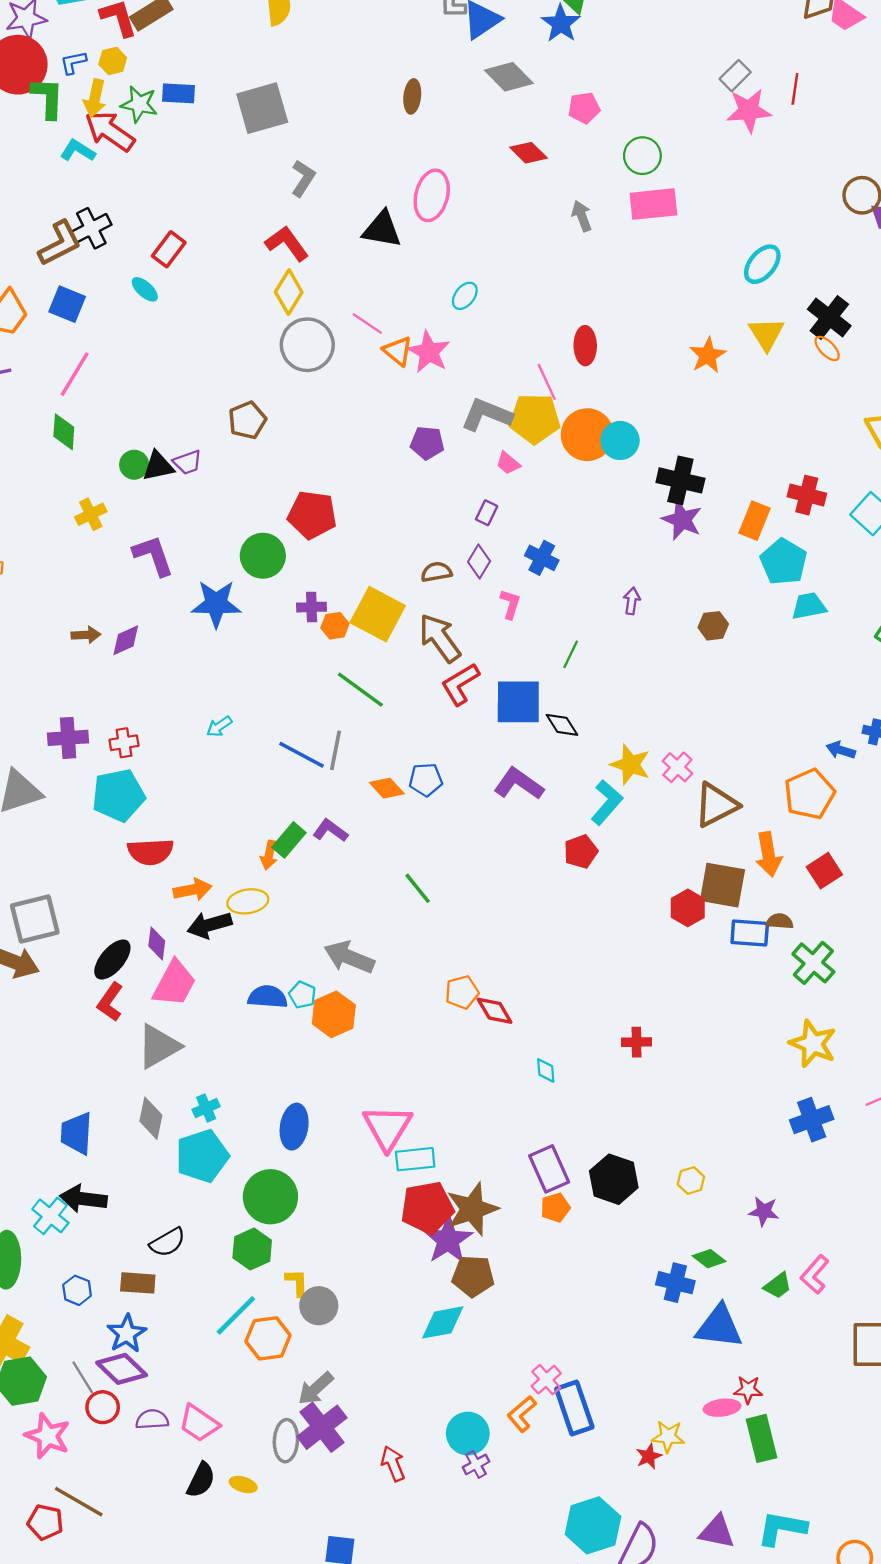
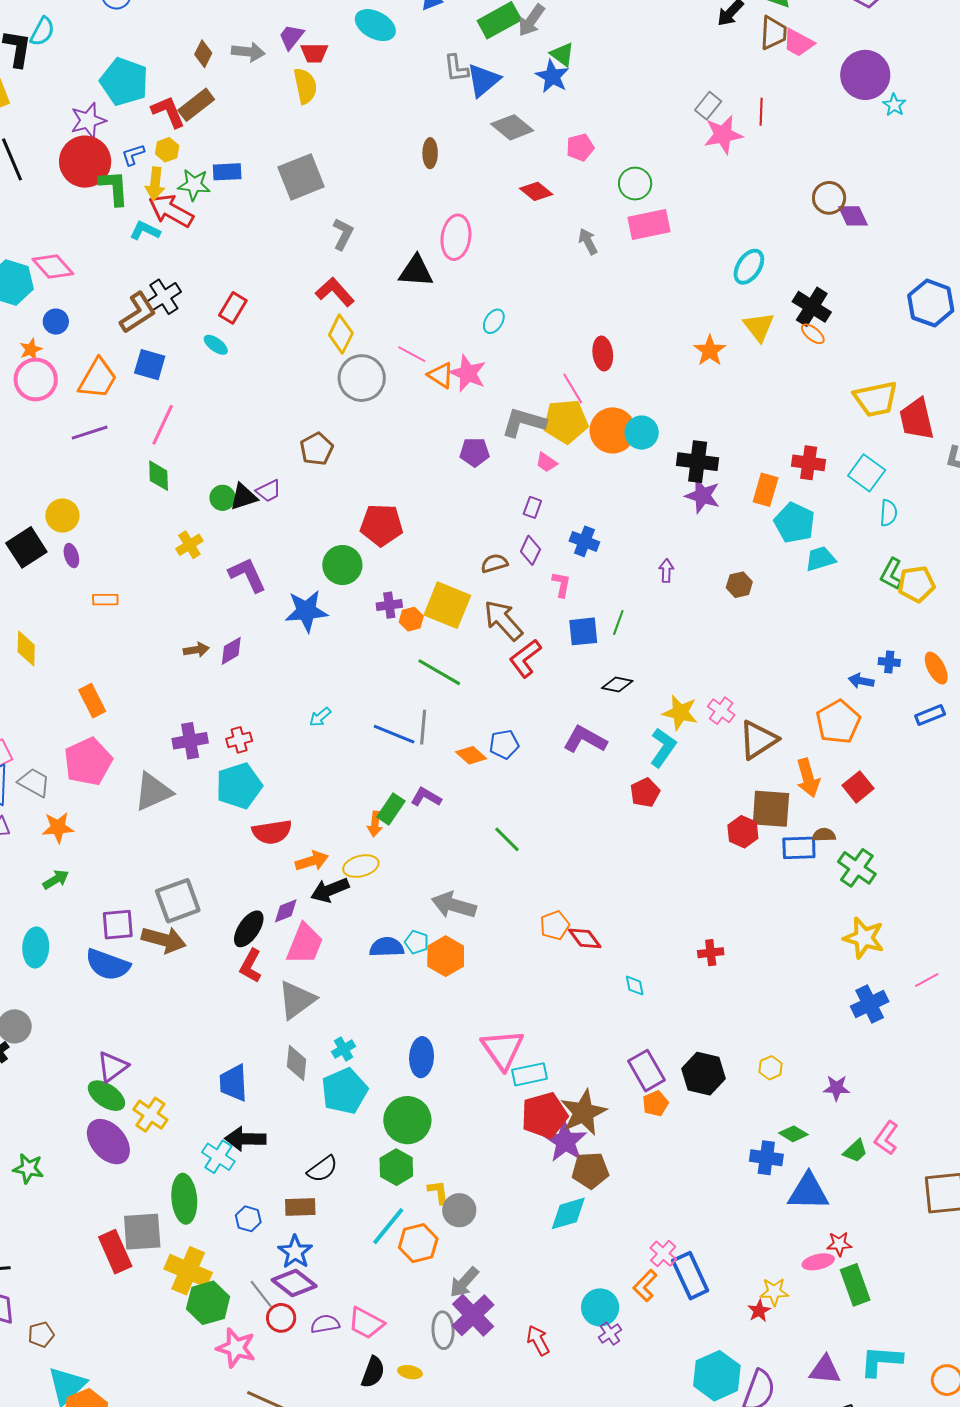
blue square: (518, 702) -> (583, 631), moved, size x0.7
black diamond: (562, 725) -> (617, 684), turned -40
purple diamond: (157, 944) -> (286, 911), turned 68

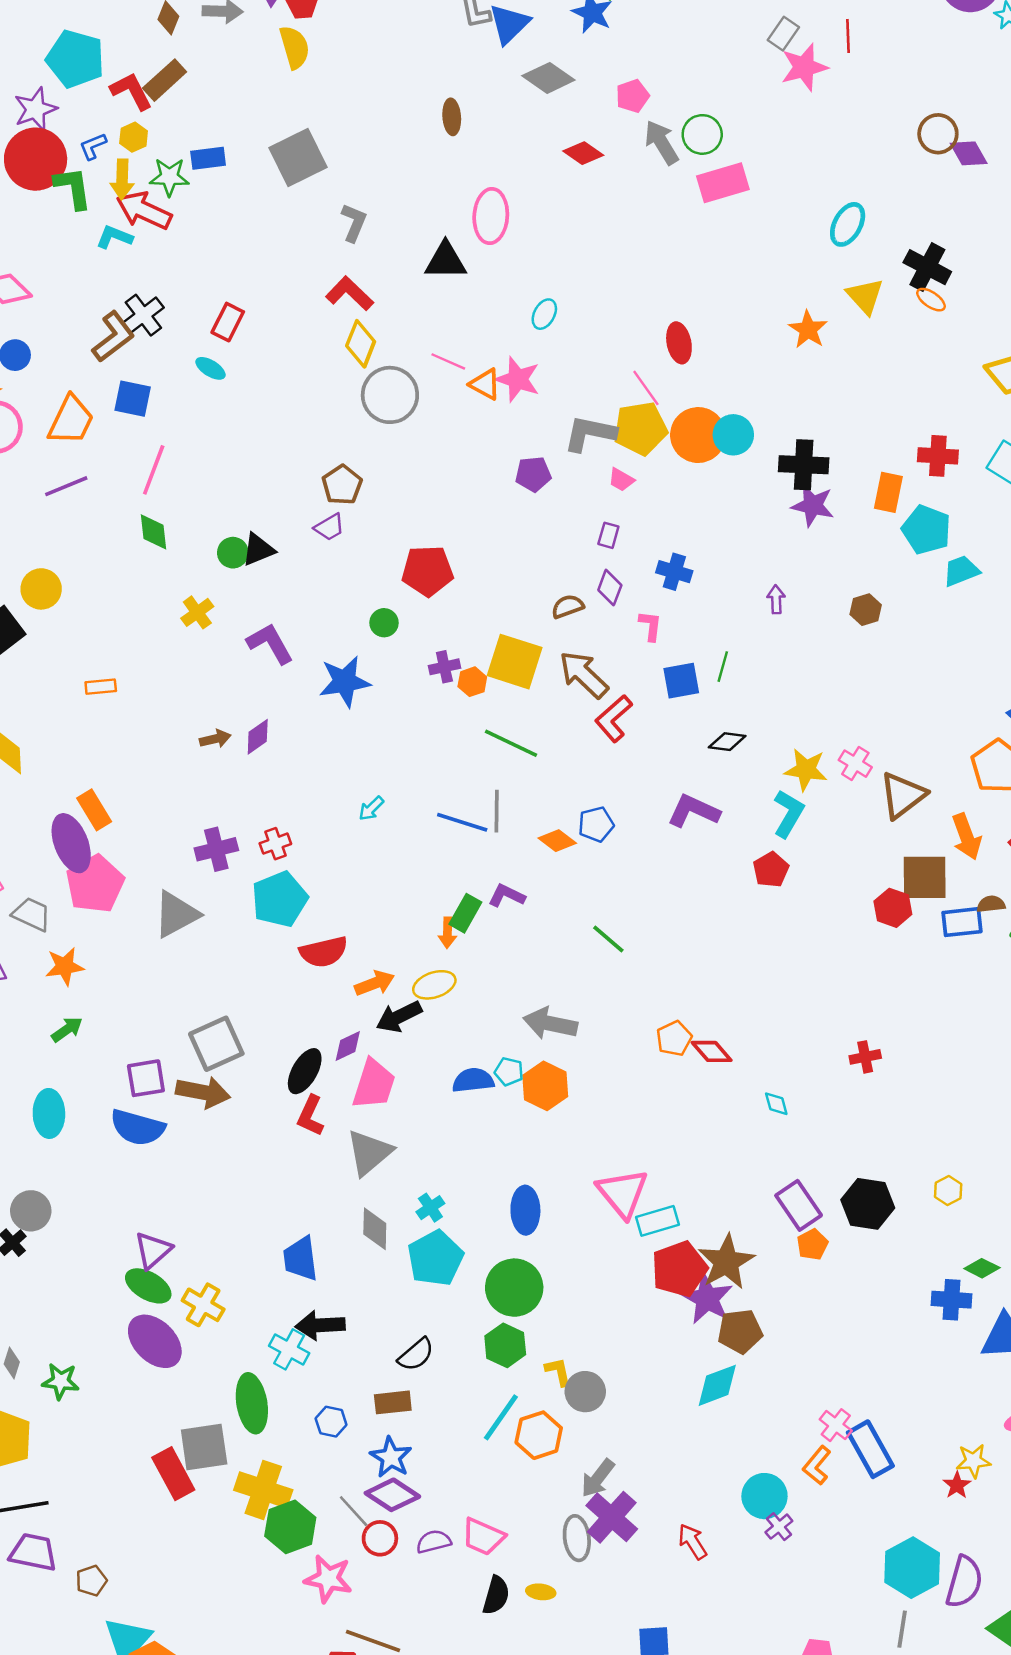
gray arrow: (588, 241) -> (661, 142), moved, size x1.4
purple trapezoid: (269, 491) -> (329, 527), moved
purple ellipse: (71, 556) -> (71, 843), moved, size x2.0
green circle: (342, 565) -> (384, 623), size x0.6

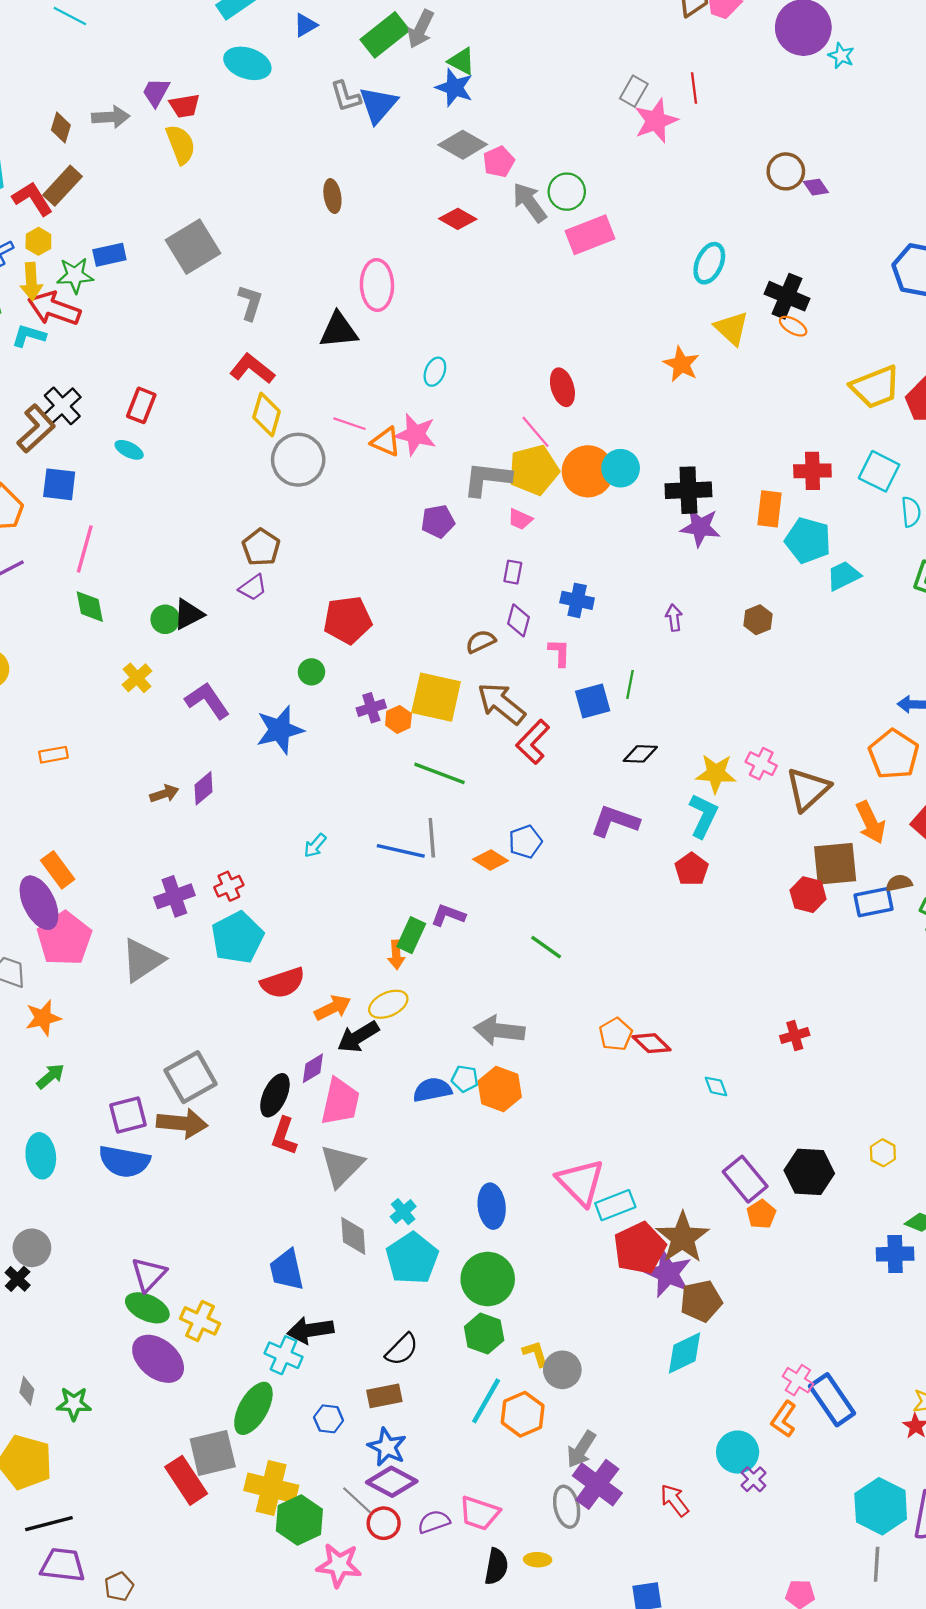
gray diamond: (548, 78) -> (463, 145), moved
purple diamond: (969, 153) -> (816, 187), size x0.7
green ellipse: (252, 1403) -> (253, 1408), turned 44

